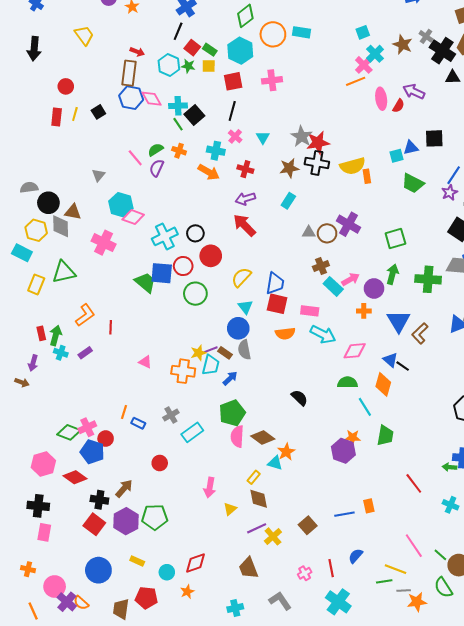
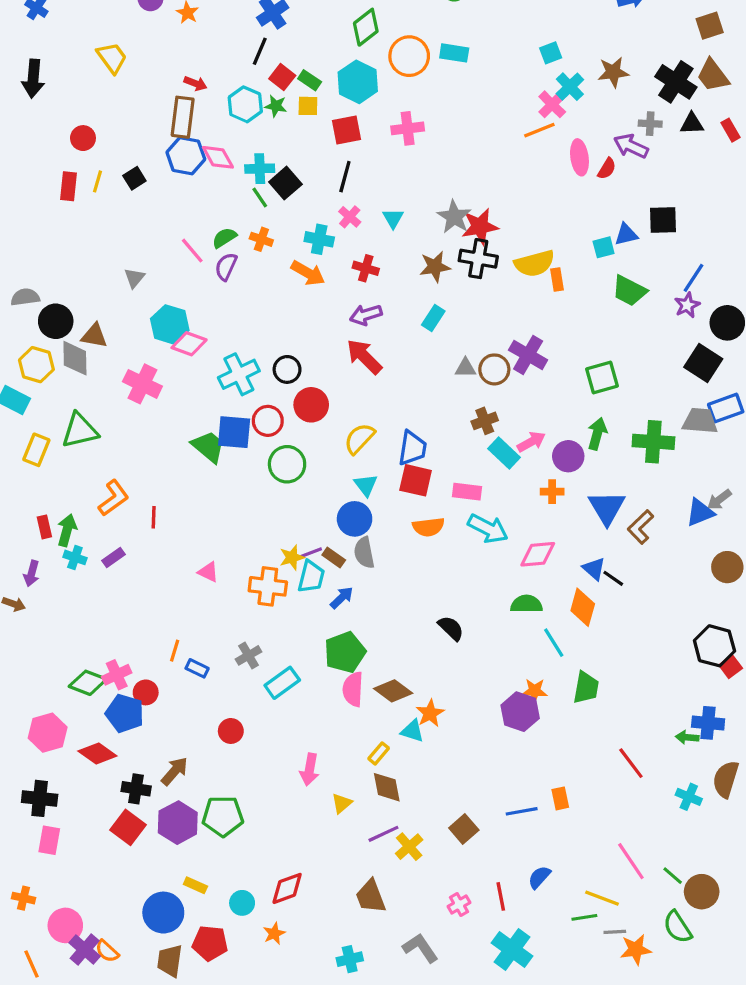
gray cross: (426, 36) -> (650, 124), moved, turned -32
brown star: (403, 45) -> (613, 72), turned -30
blue circle: (98, 570) -> (163, 913), moved

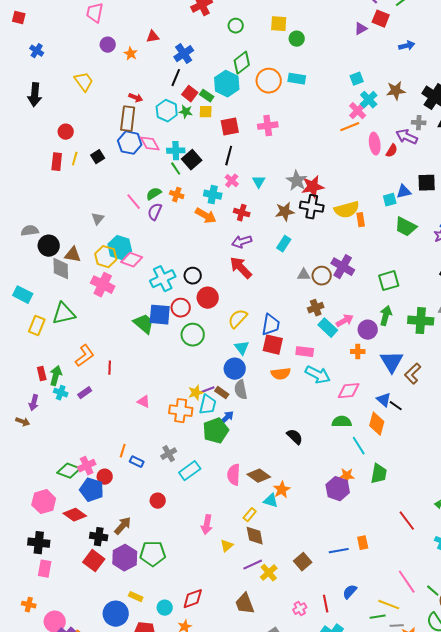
cyan hexagon: (358, 82) -> (227, 84), moved
yellow hexagon: (36, 365) -> (106, 257), moved
green pentagon: (345, 652) -> (216, 431), moved

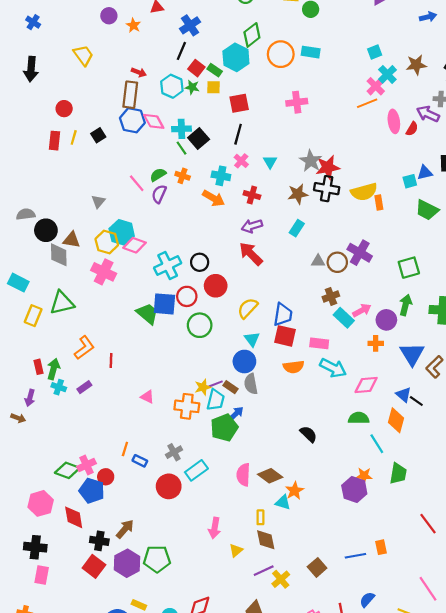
pink cross: (268, 126) -> (297, 102), moved
red circle: (158, 501) -> (169, 486), moved, size x1.5
red diamond: (75, 515) -> (74, 517), turned 45
yellow rectangle: (250, 515) -> (260, 517), turned -40

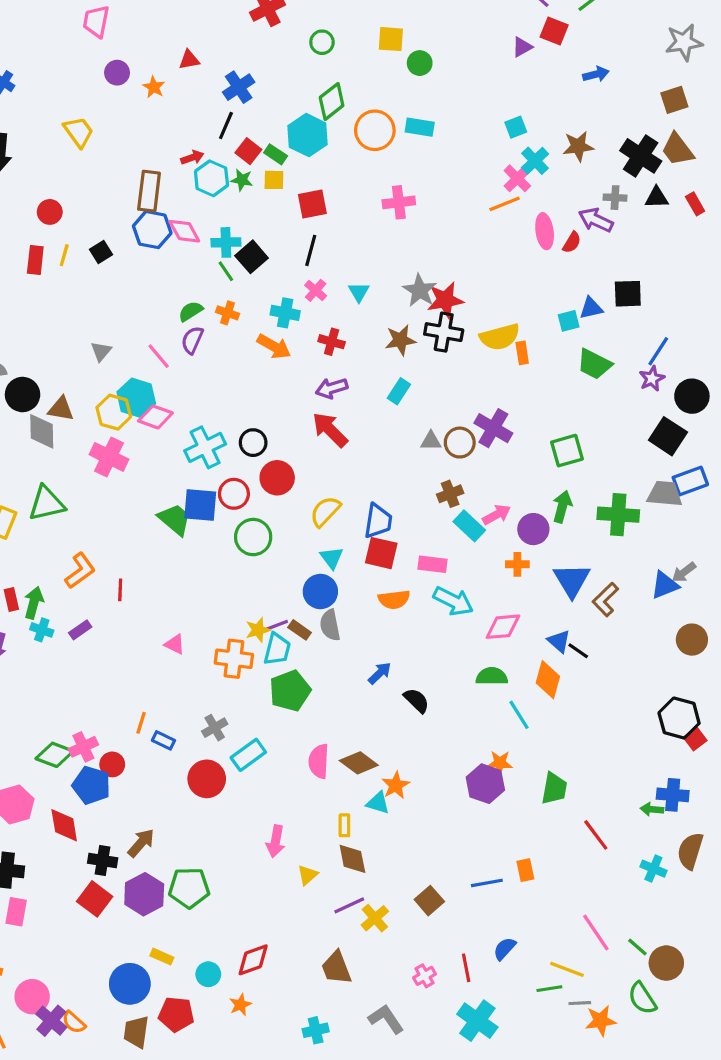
red arrow: (139, 72) -> (192, 158), moved, turned -40
pink line: (137, 183) -> (159, 356), moved
blue arrow: (236, 414) -> (380, 673), moved
green trapezoid: (398, 474) -> (554, 788), moved

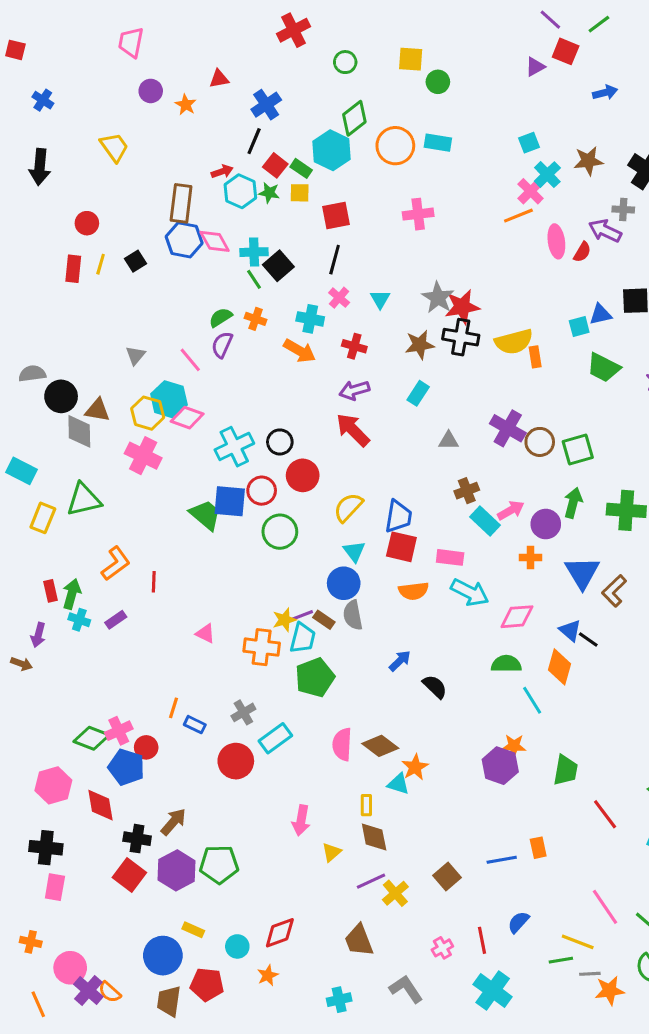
brown circle: (460, 443) -> (540, 442), moved

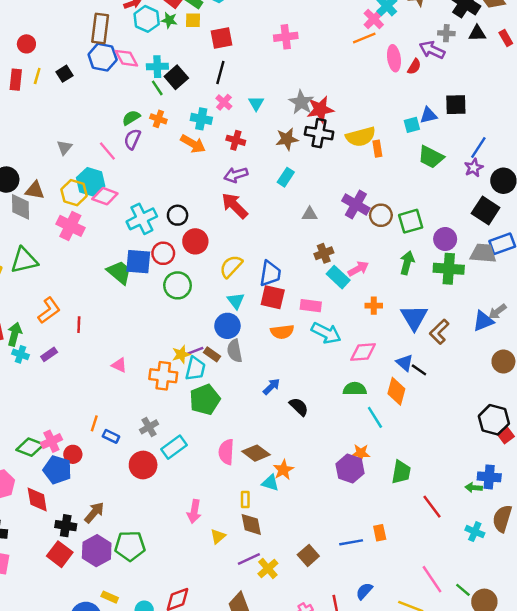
purple circle: (546, 524) -> (445, 239), moved

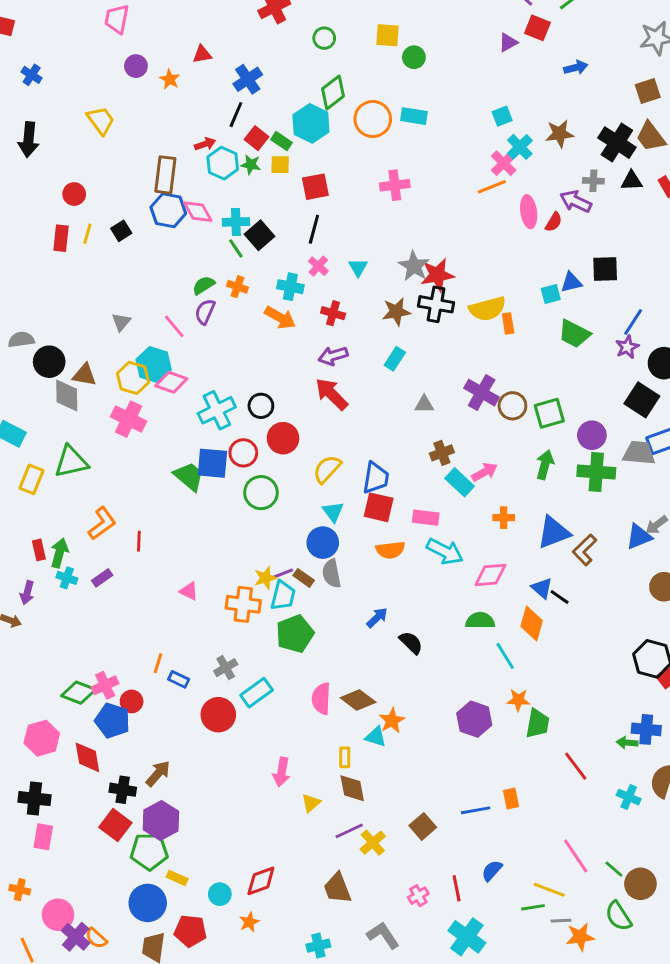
blue triangle: (414, 318) -> (554, 532), turned 40
orange star: (361, 453) -> (518, 700), moved
green pentagon: (130, 546) -> (149, 851), moved

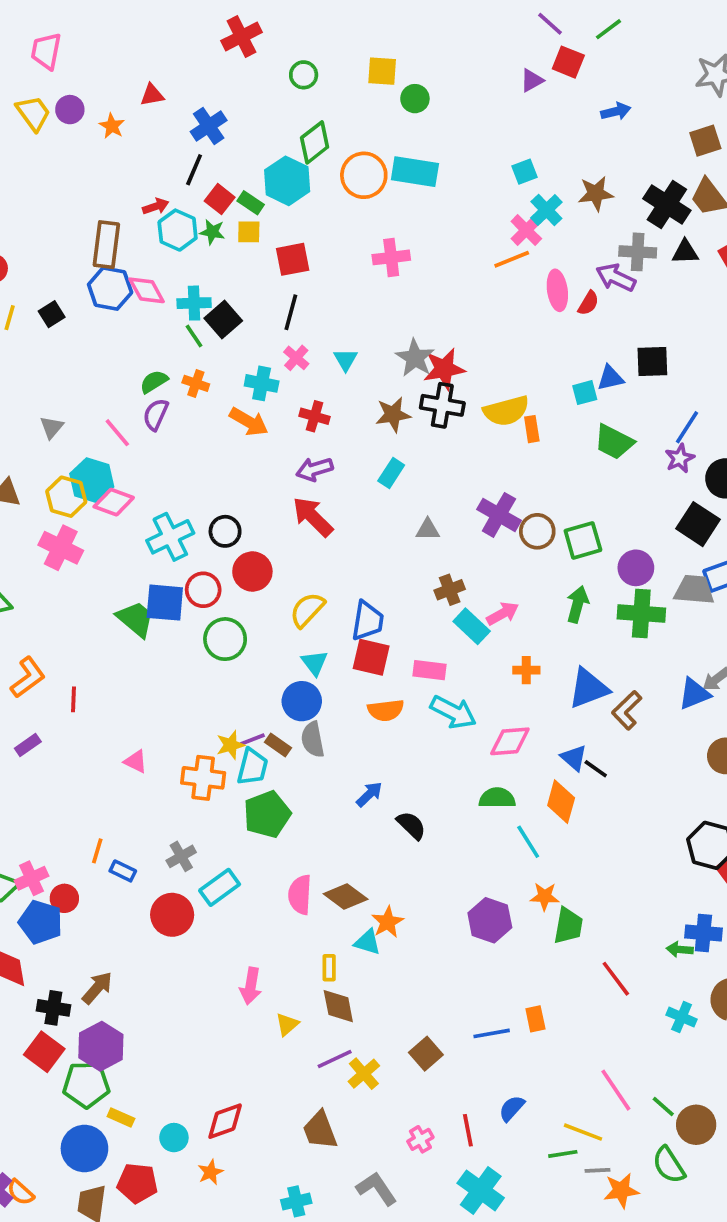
cyan rectangle: (414, 116) -> (415, 172), size x1.4
yellow trapezoid: (101, 120) -> (33, 113), moved
gray cross: (593, 181) -> (638, 252), size x1.4

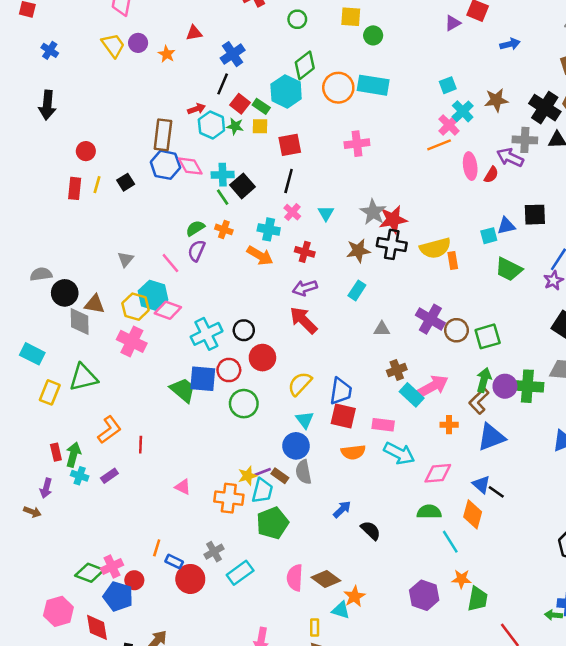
purple circle: (636, 568) -> (505, 386), moved
pink arrow: (503, 614) -> (433, 386), size x1.4
brown L-shape: (627, 710) -> (479, 401), moved
red circle: (172, 915) -> (190, 579), moved

